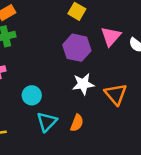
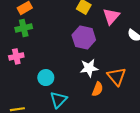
pink triangle: (111, 36) -> (111, 16), moved
orange semicircle: (77, 123) -> (98, 89), moved

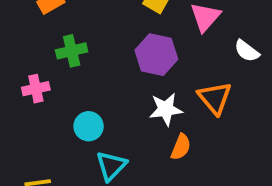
green cross: (24, 28) -> (72, 51), moved
orange triangle: (116, 76) -> (215, 98), moved

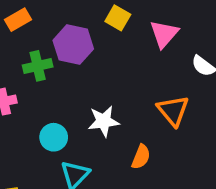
purple hexagon: (156, 55) -> (73, 45), moved
white star: (166, 109) -> (104, 121), moved

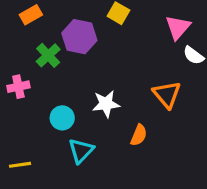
pink triangle: (164, 34) -> (178, 27), moved
green cross: (38, 66) -> (48, 55), turned -30

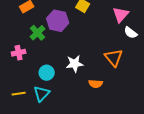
orange semicircle: (139, 135) -> (96, 84), turned 72
cyan triangle: (81, 151) -> (42, 94), moved
yellow line: (20, 165) -> (19, 94), moved

